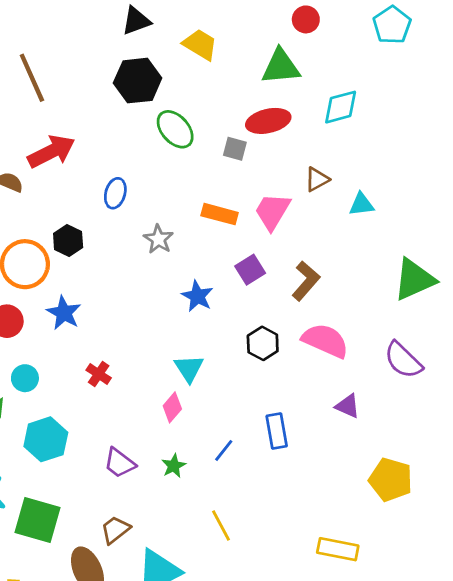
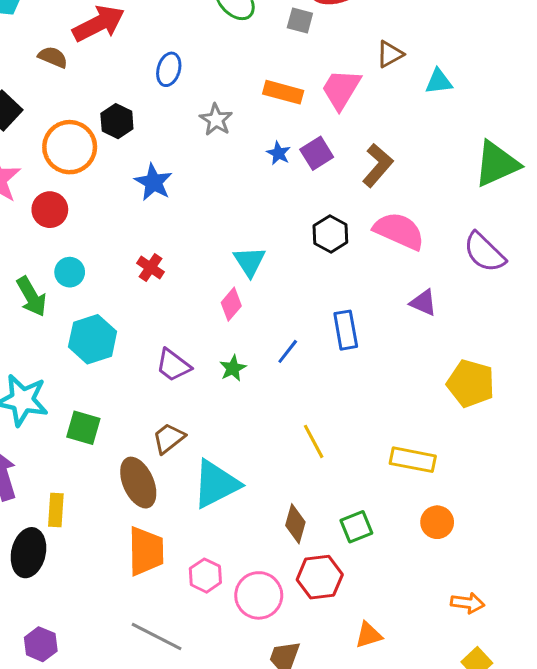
blue star: (197, 296) -> (279, 153), moved, size x0.7
blue star: (64, 313) -> (154, 182), moved
green square: (37, 520) -> (83, 428), size x0.7
yellow line: (221, 526) -> (314, 441), moved

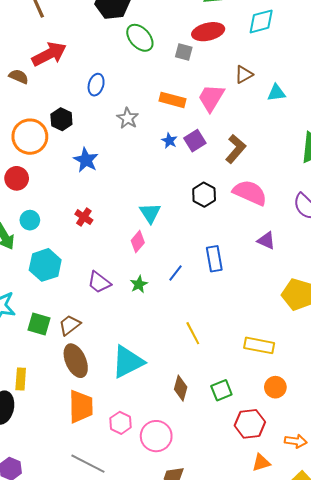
brown trapezoid: (169, 438) -> (70, 325), moved
red hexagon: (320, 577) -> (250, 424), moved
orange triangle: (369, 635) -> (261, 463), moved

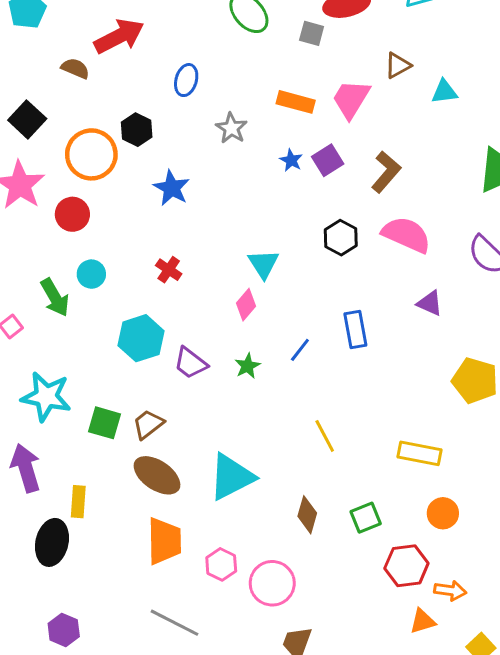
cyan hexagon: (45, 265) -> (141, 338), moved
brown ellipse: (76, 361) -> (157, 475), turned -32
orange arrow: (296, 441) -> (450, 591), moved

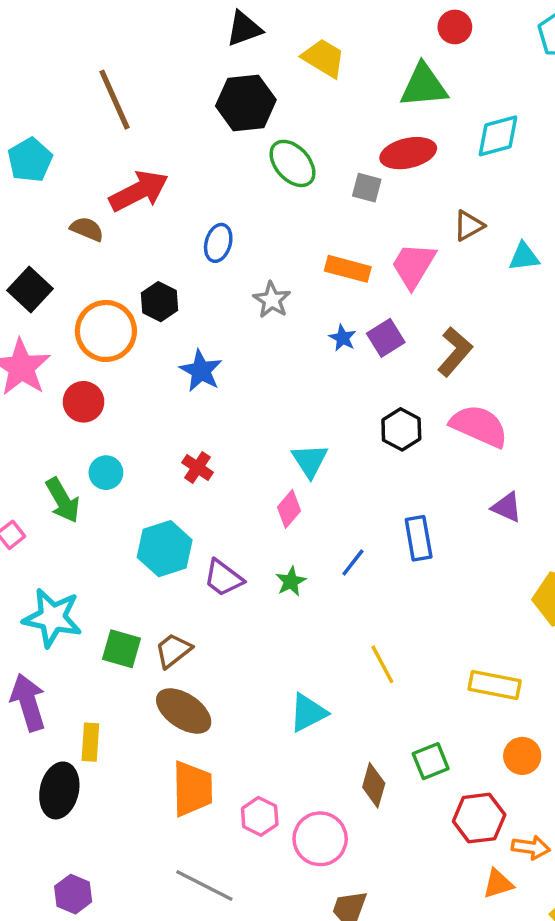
cyan triangle: (231, 477) -> (308, 713), moved, size x0.7
brown diamond: (307, 515) -> (374, 785), moved

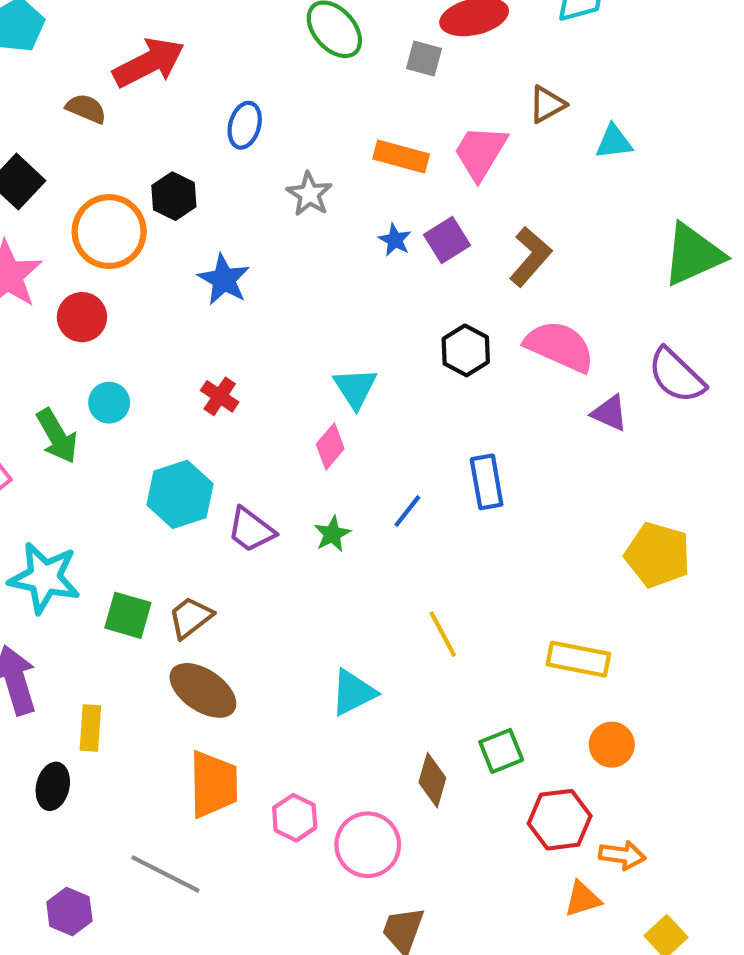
purple triangle: (507, 507) -> (610, 413), moved
black ellipse: (59, 790) -> (53, 786), size x0.7
gray line: (204, 885) -> (165, 874), moved

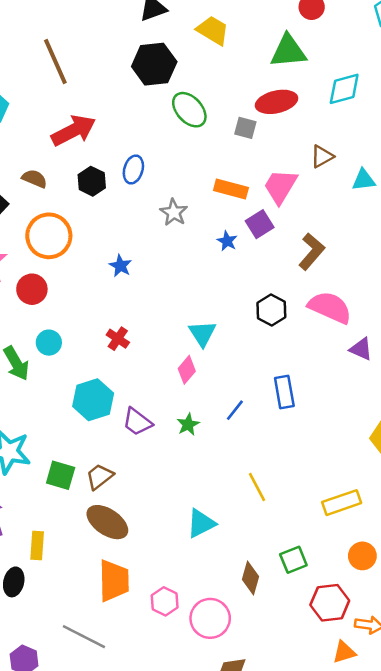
brown semicircle: (86, 109) -> (35, 179), moved
black hexagon: (174, 196) -> (92, 181), moved
purple square: (447, 240) -> (260, 224), moved
blue star: (224, 280) -> (120, 266), size x0.7
yellow rectangle: (578, 659) -> (342, 503), turned -30

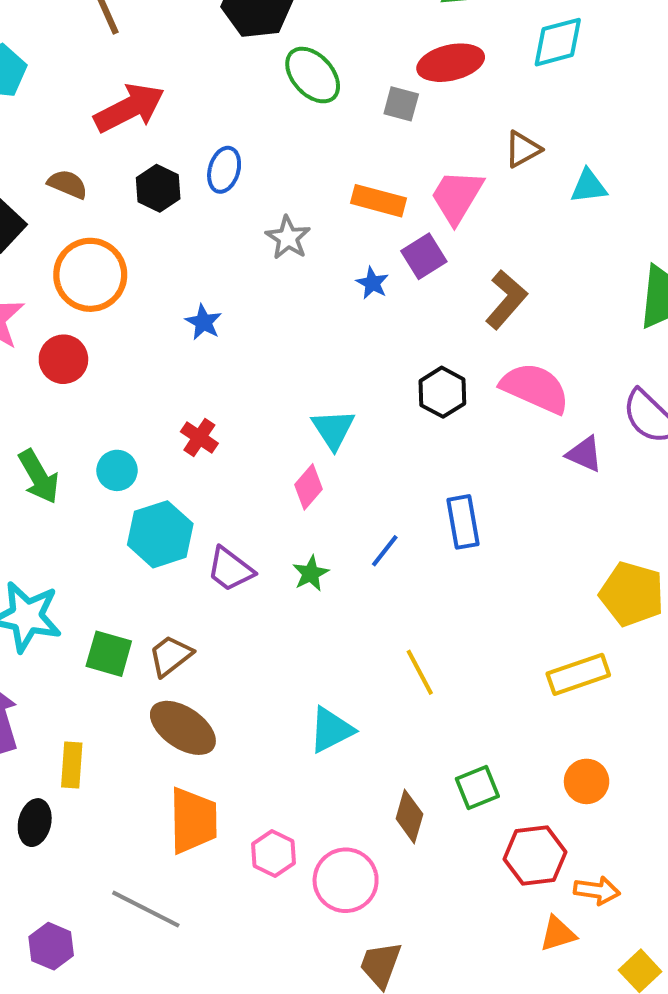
cyan circle: (49, 343) -> (117, 470), moved
yellow rectangle: (342, 503) -> (578, 674), moved

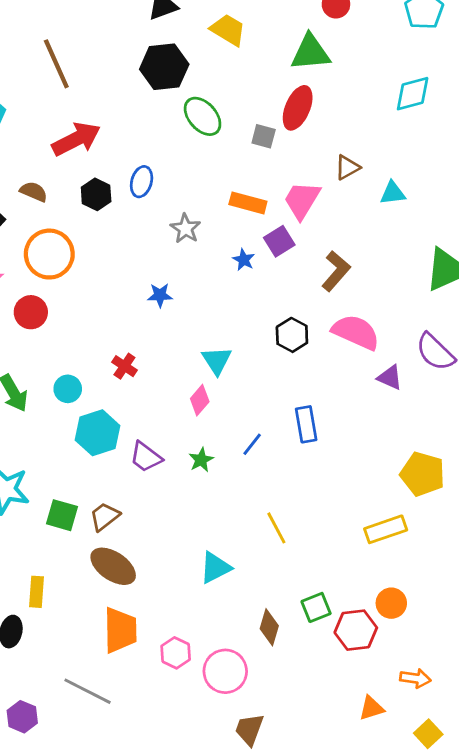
cyan diamond: (558, 42) -> (413, 94), moved
red ellipse: (451, 63) -> (298, 108), turned -54
blue star: (204, 322) -> (160, 295), moved, turned -30
red hexagon: (535, 856) -> (356, 630), moved
orange arrow: (597, 891) -> (415, 678), moved

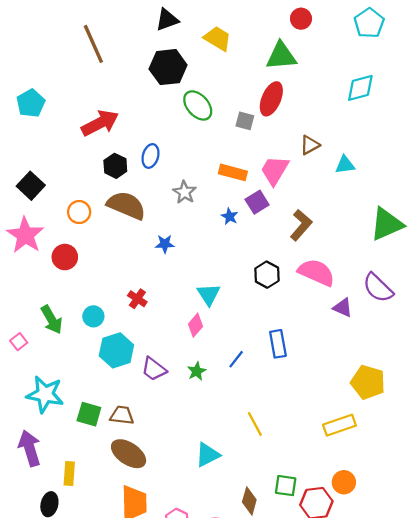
brown line: (56, 64) -> (93, 44), moved
brown semicircle: (34, 192) -> (126, 205), moved, size x1.8
orange circle: (49, 254) -> (79, 212), size x0.6
brown trapezoid: (105, 517) -> (122, 415), turned 45
green square: (316, 607) -> (286, 486), turned 30

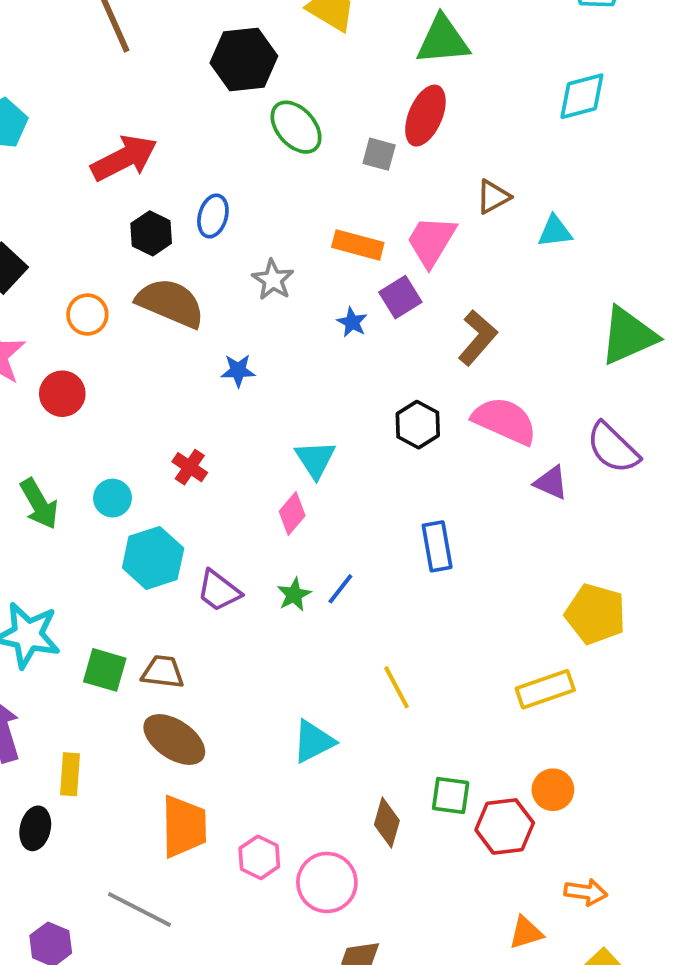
blue line: (236, 359) -> (340, 589), moved

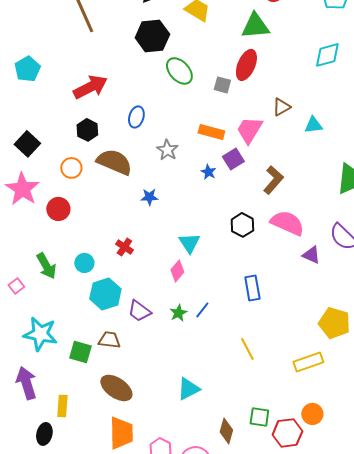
black hexagon: (151, 233) -> (87, 130), moved
brown trapezoid: (163, 672) -> (109, 340), moved
yellow line: (396, 687) -> (247, 349), moved

